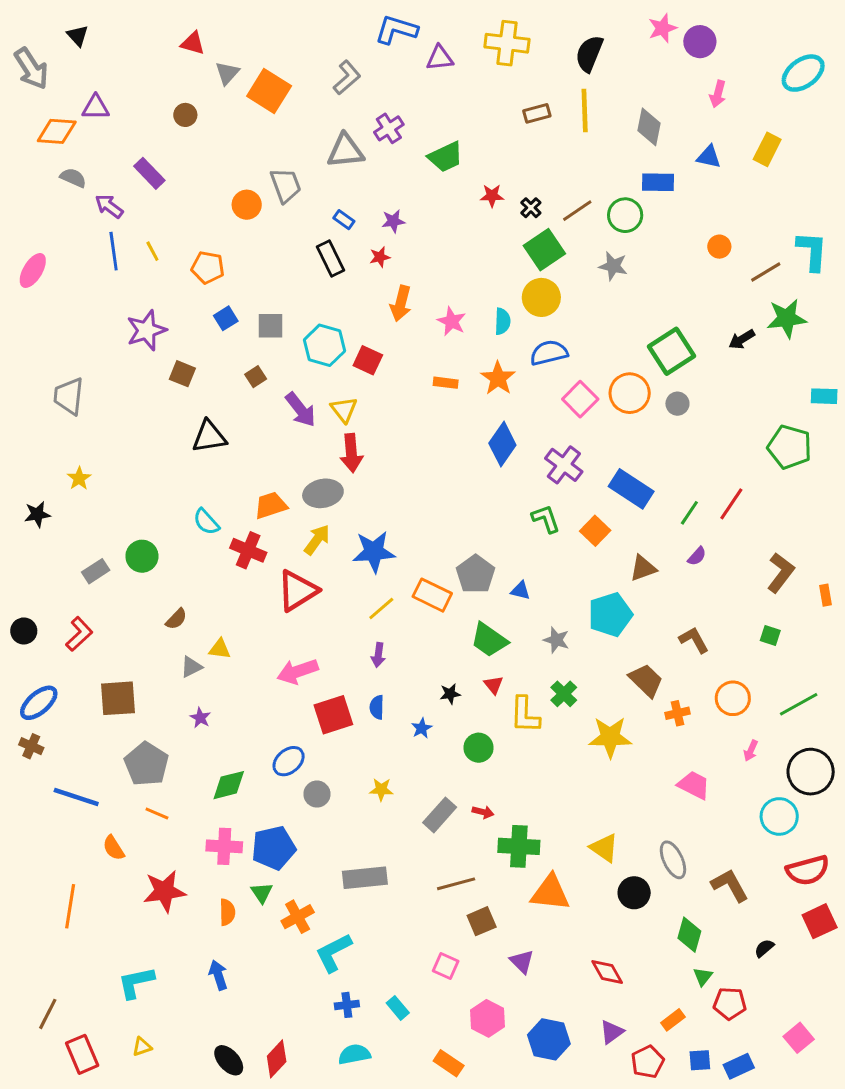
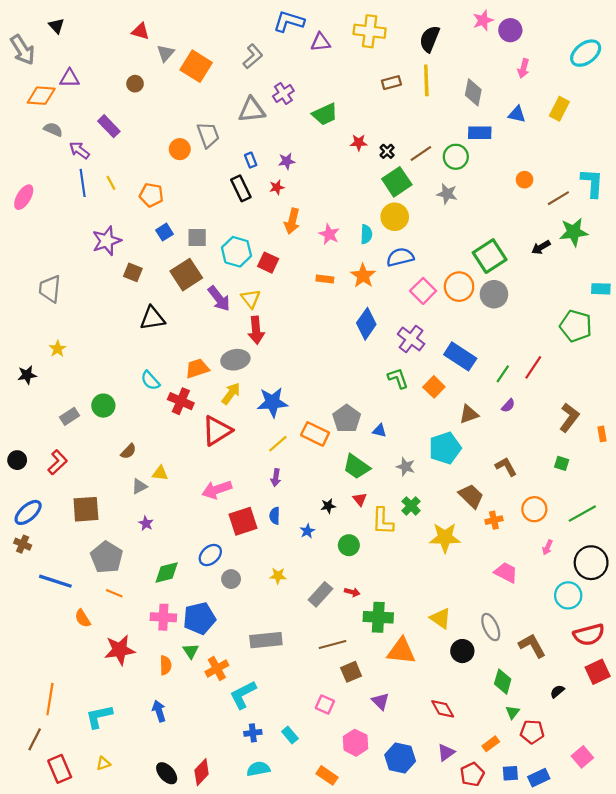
blue rectangle: (344, 220) -> (251, 160), turned 32
brown square: (256, 377) -> (186, 275), size x2.0
gray circle: (677, 404) -> (494, 294), size x1.6
orange line: (70, 906) -> (50, 699), moved

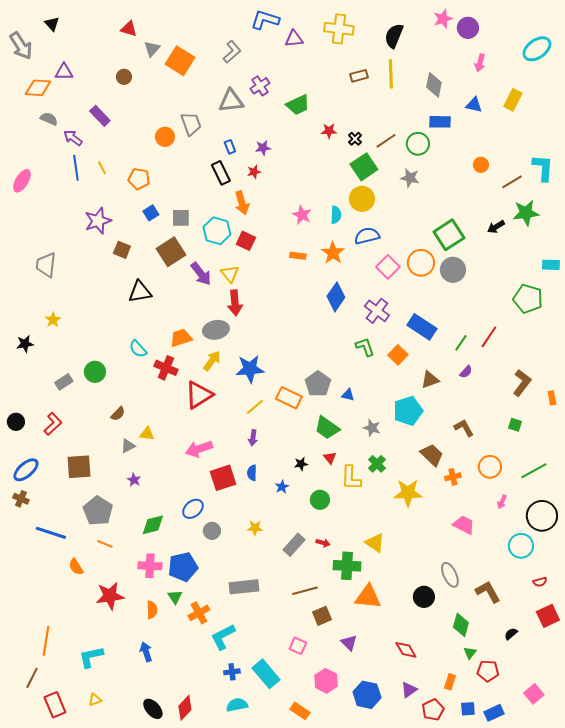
orange arrow: (292, 221) -> (242, 203), moved, turned -30
yellow triangle: (441, 618) -> (375, 543), moved
red semicircle: (589, 635) -> (540, 582), size x0.5
cyan rectangle: (290, 735) -> (266, 674), size x1.8
orange rectangle: (491, 744) -> (450, 682), turned -35

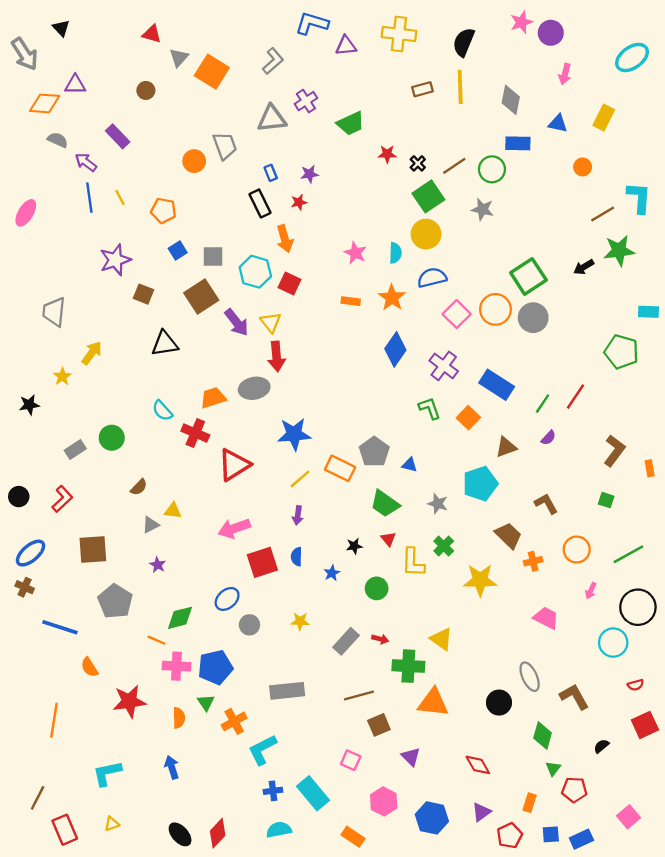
orange circle: (481, 165) -> (583, 167), moved
yellow arrow: (212, 361) -> (92, 353), moved
orange line: (105, 544) -> (156, 640), moved
orange line: (46, 641) -> (54, 720), moved

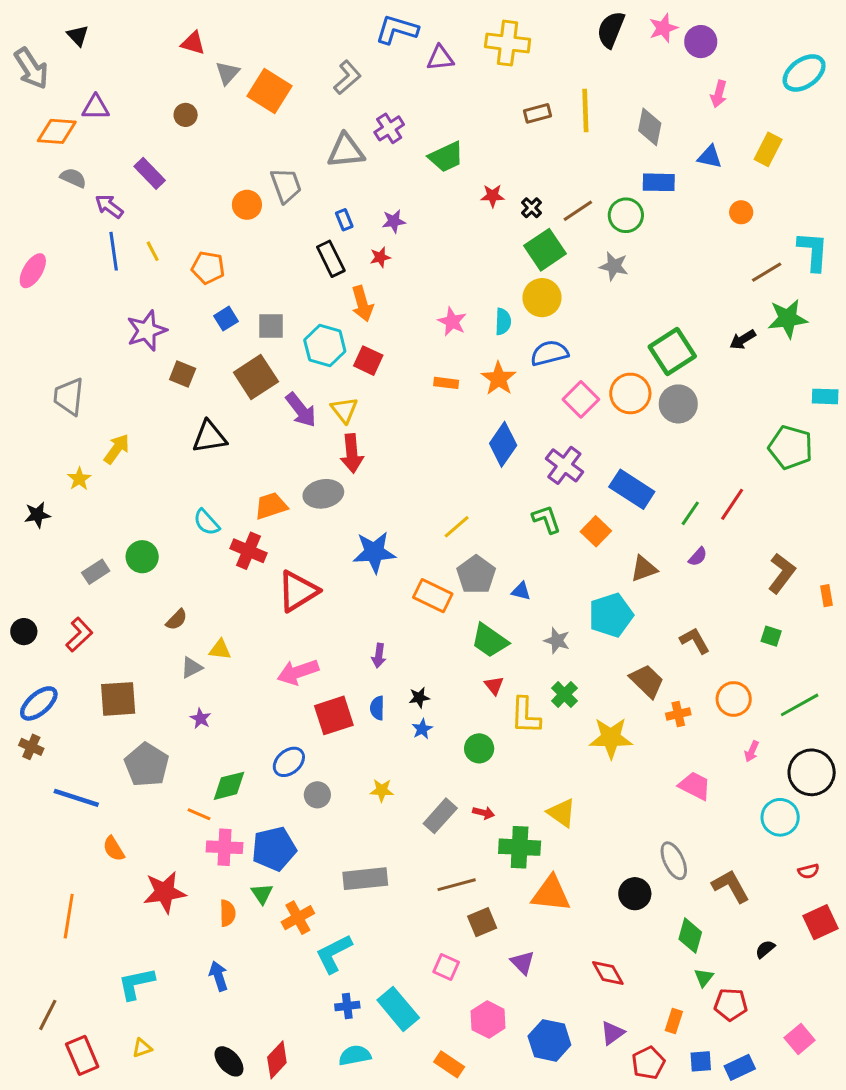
black semicircle: (464, 42) -> (611, 30), moved
yellow line: (300, 479) -> (457, 527), moved
black star: (354, 546) -> (419, 697), moved

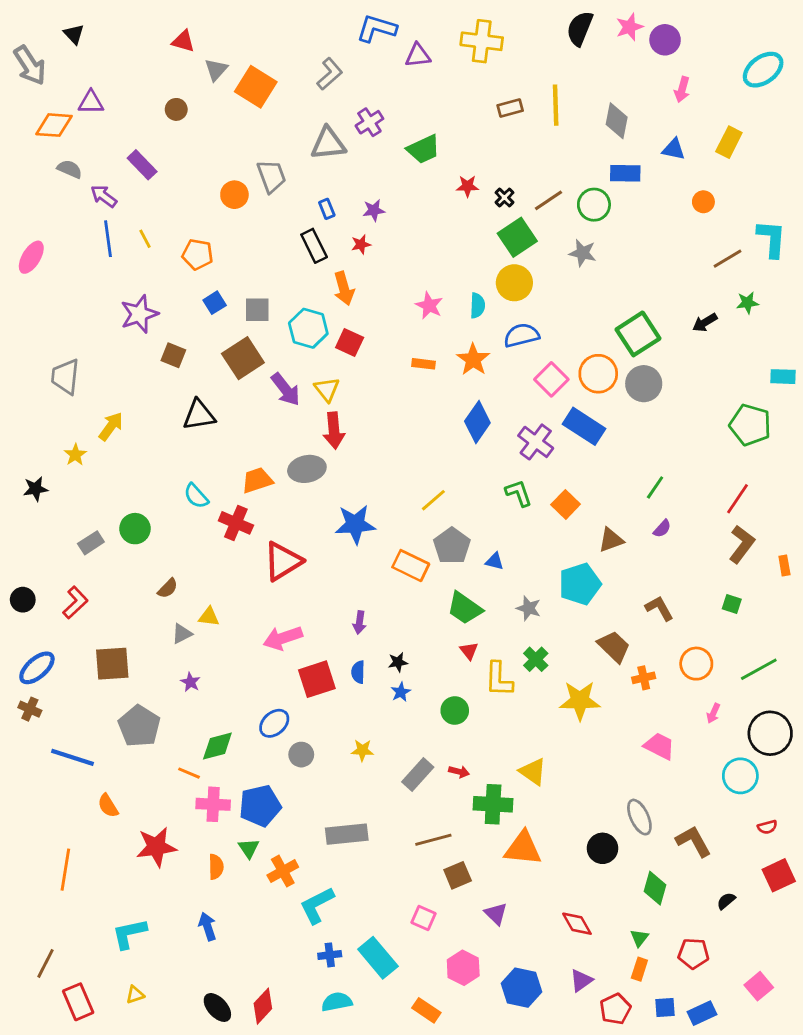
green star: (788, 319) -> (747, 303), size x0.6
blue rectangle: (632, 489) -> (584, 426), moved
red line: (732, 504) -> (737, 499), moved
green triangle: (704, 978) -> (639, 938), moved

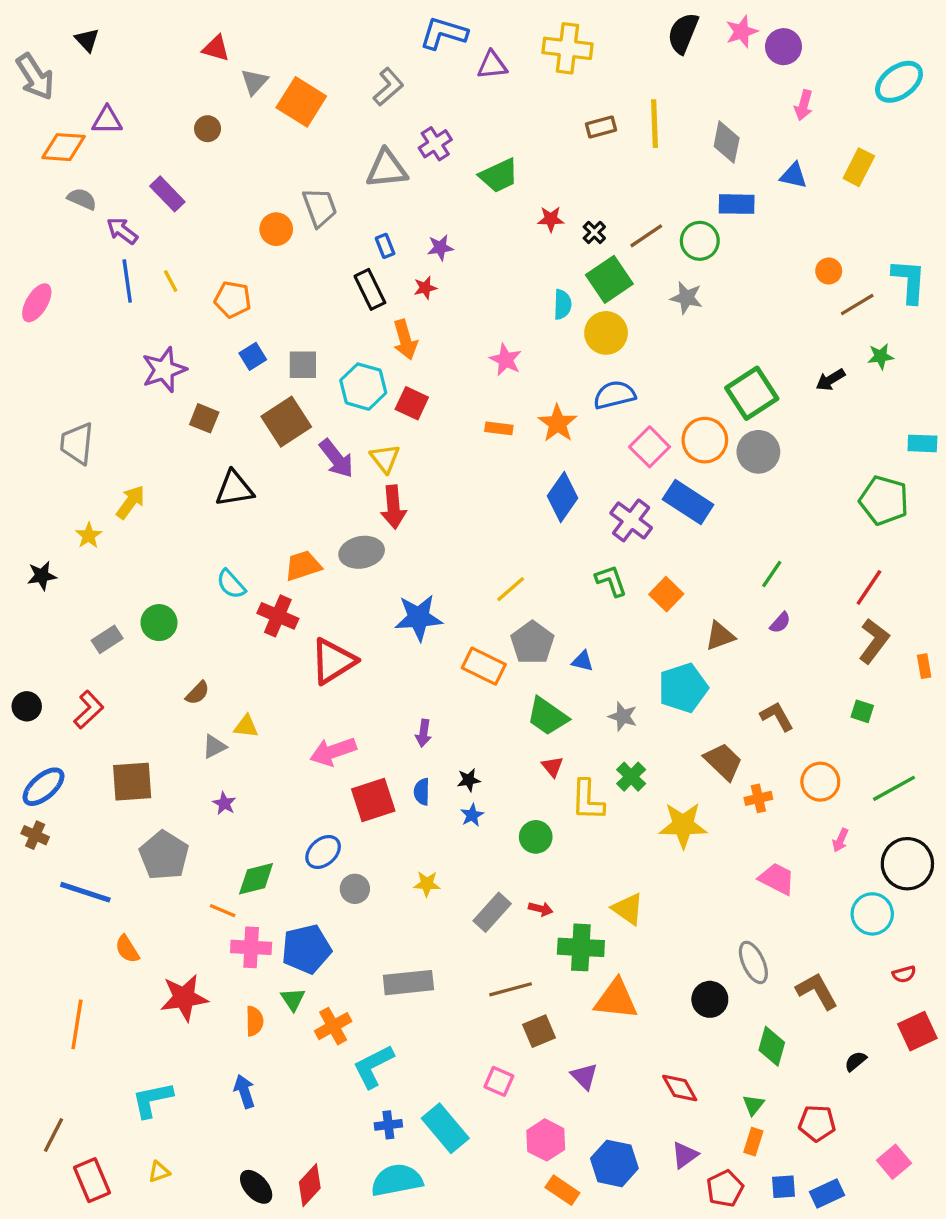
orange circle: (703, 202) -> (829, 271), moved
cyan semicircle: (477, 306) -> (562, 304), moved
cyan semicircle: (337, 1002) -> (397, 1180), size x1.4
orange rectangle: (426, 1010) -> (562, 1190), moved

